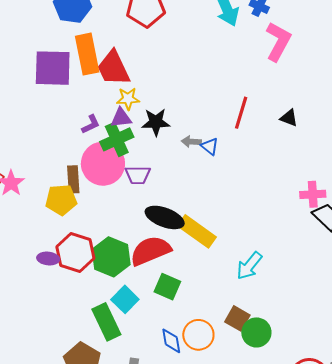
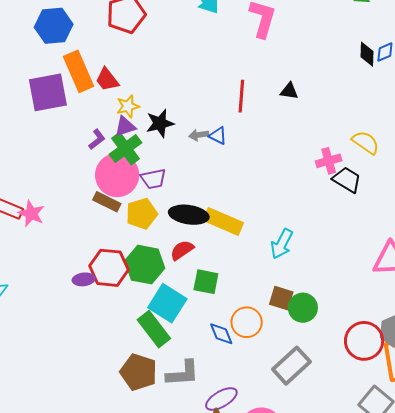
red trapezoid: (113, 68) -> (107, 80), size x0.7
brown rectangle: (73, 179) -> (107, 202), moved, turned -48
yellow pentagon: (61, 200) -> (142, 214), moved
red semicircle: (150, 251) -> (182, 250), size x0.6
cyan square: (125, 299) -> (167, 303), size x1.4

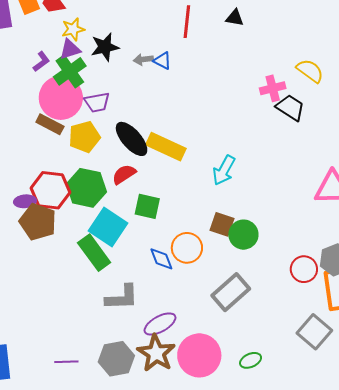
black ellipse: (189, 215) -> (132, 139), turned 39
red circle: (364, 341) -> (304, 269), size x0.7
brown pentagon: (139, 372) -> (38, 222), moved

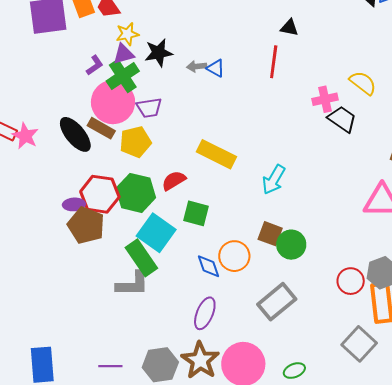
red line: (187, 22) -> (274, 62), moved
black ellipse: (132, 139) -> (75, 134), moved
gray L-shape: (122, 297) -> (133, 284), moved
purple ellipse: (160, 324) -> (205, 313), moved, turned -40

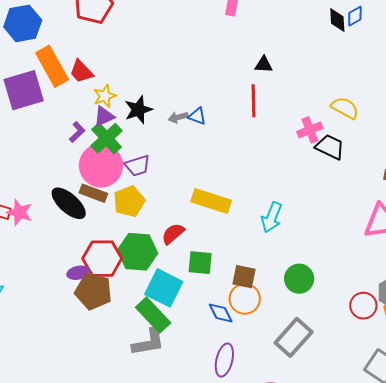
brown square: (270, 234) -> (244, 277), moved

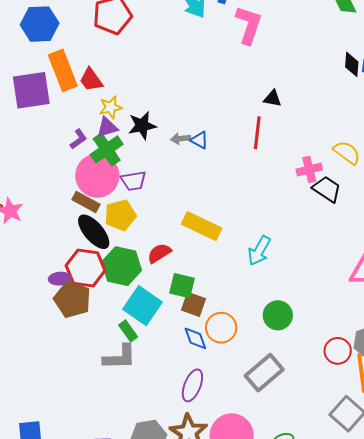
black ellipse: (69, 203) -> (94, 232), moved
brown square: (244, 277) -> (193, 304), moved
green rectangle: (153, 315) -> (128, 331), size x0.6

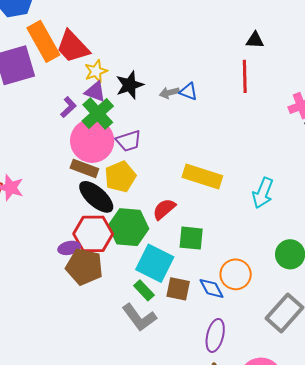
red trapezoid: (91, 80) -> (73, 47), size x1.4
purple triangle: (107, 127) -> (95, 92), turned 45
brown square: (193, 304) -> (178, 289), moved
gray L-shape: (120, 357) -> (139, 318), turned 63

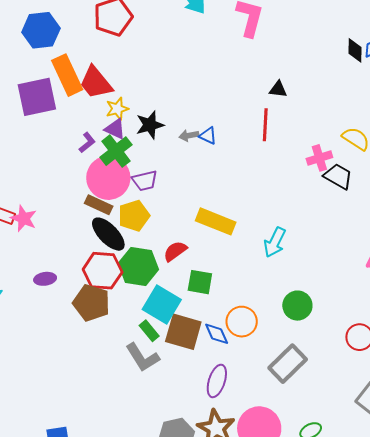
purple ellipse: (69, 248) -> (45, 279), moved
brown square: (178, 289) -> (183, 332), size x1.5

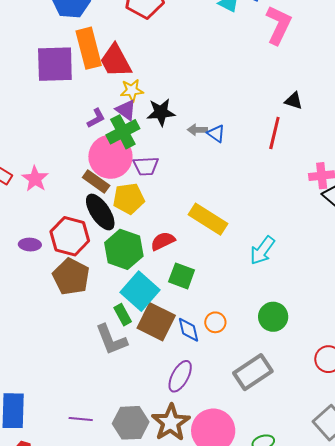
pink star: (24, 219) -> (35, 179), moved
red hexagon: (103, 271) -> (70, 236), moved
orange circle: (242, 322) -> (215, 322), size x0.7

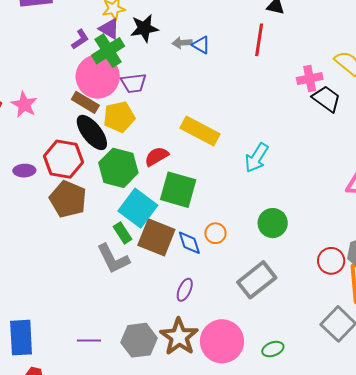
green square: (182, 276) -> (178, 190), size x1.4
purple ellipse: (180, 376) -> (185, 290), size x0.7

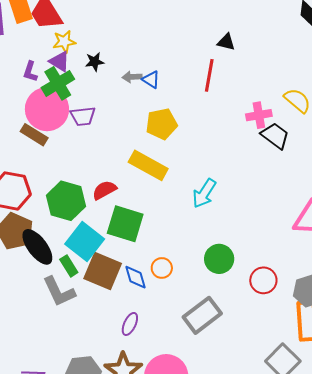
black star: (144, 28) -> (95, 62), size x0.7
purple L-shape: (80, 39) -> (30, 72), turned 140
yellow pentagon: (119, 117) -> (162, 124), moved
black ellipse: (92, 132) -> (37, 247), moved
red circle: (331, 261) -> (263, 280), moved

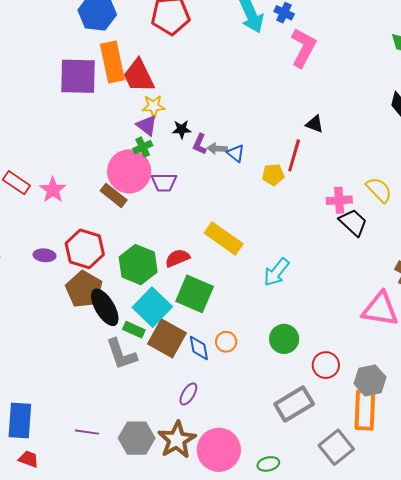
purple L-shape: (30, 72) -> (200, 144), moved
green cross: (58, 83) -> (143, 147), size x0.6
yellow pentagon: (162, 124) -> (273, 175), moved, size x0.7
green rectangle: (69, 266) -> (134, 330), turned -40
gray rectangle: (202, 315) -> (294, 404), moved

